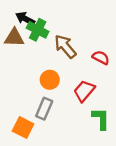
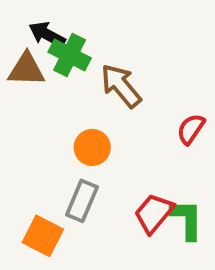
red semicircle: (101, 58) -> (191, 129), moved, turned -84
red trapezoid: (84, 91) -> (154, 213), moved

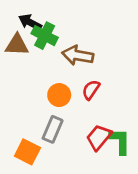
brown arrow: (121, 86) -> (78, 55), turned -40
red semicircle: (191, 129) -> (91, 90), moved

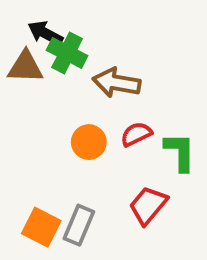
red semicircle: (91, 90) -> (136, 134), turned 30
gray rectangle: (53, 129) -> (79, 225), moved
green L-shape: (120, 141) -> (180, 152), moved

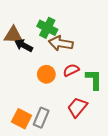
black arrow: (45, 33) -> (24, 45), moved
green cross: (67, 53) -> (47, 28), moved

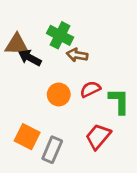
brown arrow: (61, 43) -> (77, 55), size x0.7
orange square: (22, 119) -> (27, 137), moved

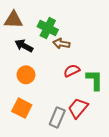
brown triangle: (17, 45) -> (14, 20), moved
orange circle: (59, 94) -> (26, 75), moved
gray rectangle: (52, 150) -> (57, 117), moved

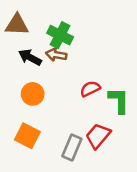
brown arrow: (61, 44) -> (56, 55), moved

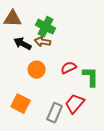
orange circle: (33, 94) -> (37, 70), moved

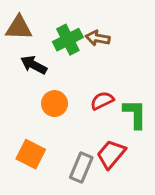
green cross: (46, 27) -> (68, 40), turned 36
brown arrow: (43, 42) -> (98, 38), moved

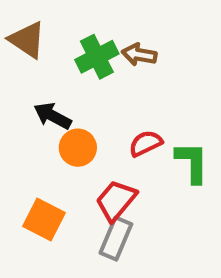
brown triangle: (19, 28) -> (27, 40), turned 32
black arrow: (34, 65) -> (52, 116), moved
red trapezoid: (111, 154) -> (116, 200), moved

